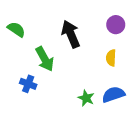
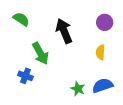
green semicircle: (16, 29) -> (21, 19), moved

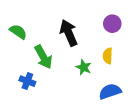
green semicircle: (21, 19) -> (18, 32), moved
green star: (78, 89) -> (84, 67), moved

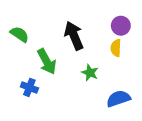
yellow semicircle: (108, 56) -> (116, 48), moved

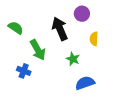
purple circle: (121, 26) -> (82, 14), moved
blue semicircle: (118, 99) -> (85, 83), moved

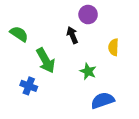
purple circle: (82, 14) -> (88, 15), moved
black arrow: (60, 29) -> (72, 35), size x0.6

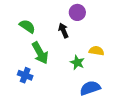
green semicircle: (19, 34) -> (27, 26), moved
yellow semicircle: (113, 47) -> (96, 51), moved, turned 96

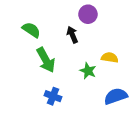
blue cross: (25, 75) -> (53, 96), moved
blue semicircle: (90, 88) -> (116, 96), moved

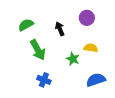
purple circle: (88, 14) -> (87, 18), moved
green semicircle: (31, 30) -> (26, 25), turned -63

